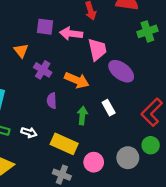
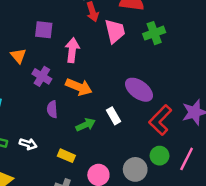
pink arrow: (71, 34) -> (72, 50), moved, turned 90
pink trapezoid: (97, 50) -> (115, 31), moved
purple ellipse: (121, 71) -> (139, 90), moved
green arrow: (82, 116) -> (86, 125), turned 60
yellow rectangle: (64, 144) -> (66, 156), size x0.6

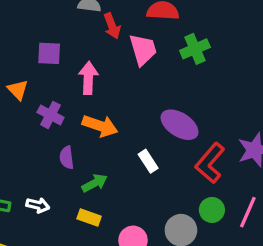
green arrow: (86, 125) -> (95, 183), moved

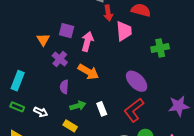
green cross: (195, 49) -> (160, 48), moved
purple square: (49, 53) -> (67, 31), moved
white rectangle: (148, 161) -> (102, 109), moved
red L-shape: (210, 163) -> (134, 110), moved

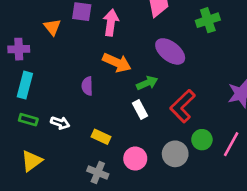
purple cross: (60, 59) -> (19, 49), moved, turned -35
purple ellipse: (137, 81) -> (170, 51), moved
green arrow: (78, 106) -> (147, 83), moved

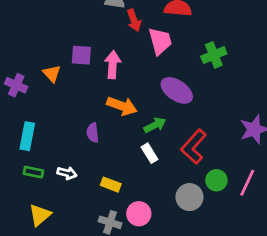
purple cross: (19, 49) -> (16, 85), moved, turned 30
pink circle: (135, 159) -> (139, 214), moved

